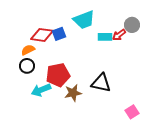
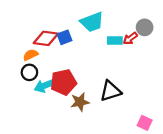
black triangle: (101, 83) -> (111, 91), turned -30
cyan arrow: (41, 90) -> (45, 86), moved
pink square: (132, 112) -> (145, 123), turned -32

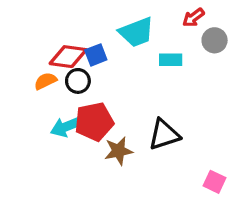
red arrow: (130, 38) -> (193, 18), moved
black circle: (29, 72) -> (78, 81), moved

